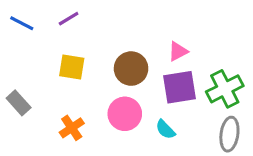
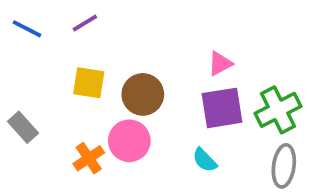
brown circle: (131, 69) -> (143, 94), moved
pink circle: (125, 114) -> (129, 141), moved

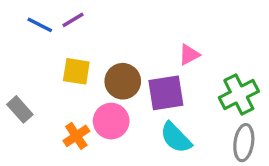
blue line: (27, 29) -> (40, 25), moved
purple square: (222, 108) -> (166, 93), moved
cyan semicircle: (205, 160) -> (176, 138), size x1.5

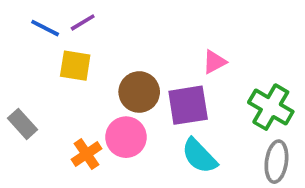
yellow square: (76, 71) -> (75, 66), moved
green cross: (239, 94) -> (271, 107), turned -33

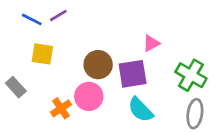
yellow square: (75, 66) -> (42, 54), moved

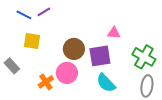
pink triangle: (151, 43) -> (114, 33), turned 32

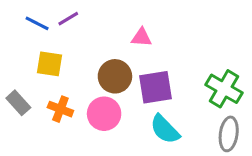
pink triangle: (114, 33) -> (141, 37), moved
orange cross: (46, 82) -> (60, 109), moved, turned -35

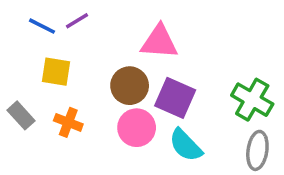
pink triangle: (141, 37) -> (159, 42), size x1.6
purple square: (155, 87) -> (175, 98), turned 33
pink circle: (104, 114) -> (137, 128), moved

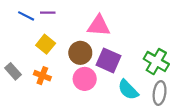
purple line: (77, 21) -> (48, 13), turned 32
yellow square: (56, 72) -> (46, 44), moved, turned 30
cyan semicircle: (186, 145) -> (128, 90), moved

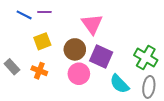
pink triangle: (99, 26) -> (92, 24), turned 50
yellow square: (46, 44) -> (42, 41), turned 30

